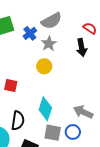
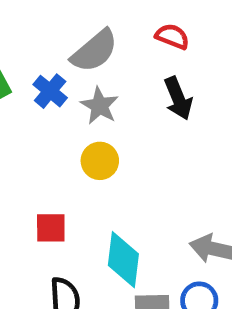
red semicircle: (90, 28) -> (172, 36), moved
red square: (11, 86) -> (51, 228), moved

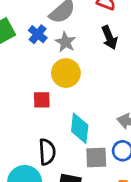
yellow circle: (100, 161) -> (66, 73), size x1.4
red square: (51, 228) -> (42, 100), moved

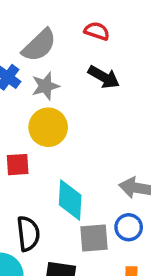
black arrow: (109, 38) -> (104, 77), turned -35
gray star: (65, 42) -> (45, 86), turned 30

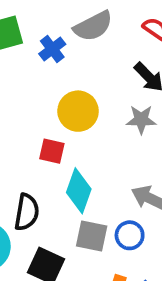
gray star: (45, 86) -> (141, 120), moved
red square: (18, 165) -> (52, 151), moved

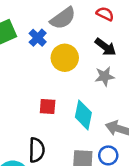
yellow circle: (78, 111) -> (65, 58), moved
cyan diamond: (79, 191) -> (83, 115), moved

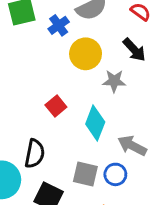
gray star: (105, 76) -> (114, 81), moved
red square: (48, 106) -> (56, 106), turned 36

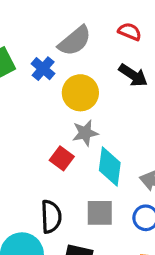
gray star: (114, 81) -> (85, 133), moved
gray square: (85, 174) -> (100, 213), moved

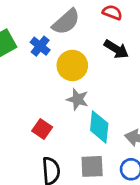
gray star: (85, 133) -> (77, 99), turned 30
red square: (62, 158) -> (42, 129), moved

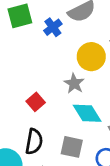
yellow circle: (72, 65) -> (91, 57), moved
cyan diamond: (99, 127) -> (87, 113), turned -52

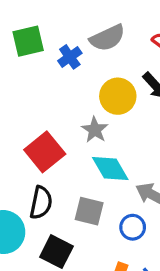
red square: (36, 102) -> (45, 152), size x1.6

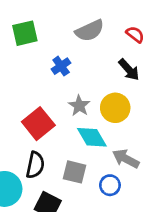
blue cross: (70, 57) -> (61, 66), moved
yellow circle: (118, 96) -> (115, 108), moved

